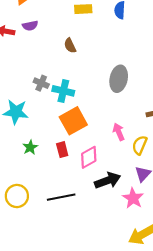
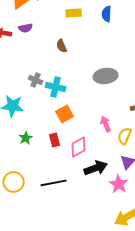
gray ellipse: (119, 79) -> (106, 76), turned 70
orange square: (73, 121) -> (65, 114), size x0.7

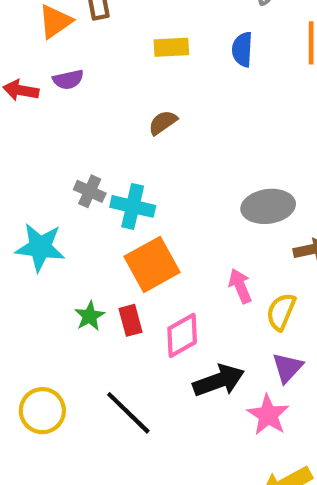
brown semicircle: (62, 46) -> (163, 123), moved, turned 80
gray ellipse: (106, 76) -> (268, 206), moved
orange square: (65, 114) -> (152, 264), size x1.4
green star: (26, 138) -> (90, 316), moved
black line: (54, 183) -> (128, 413), turned 55

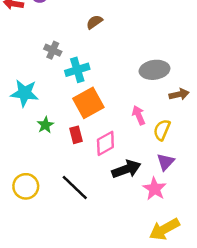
gray cross: (90, 191) -> (53, 50), moved
cyan cross: (133, 206) -> (77, 70), turned -30
green star: (90, 316) -> (45, 125), moved

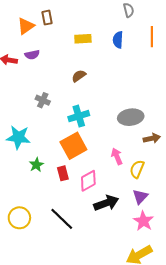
cyan cross: (77, 70) -> (79, 116), moved
pink star: (155, 189) -> (143, 221), moved

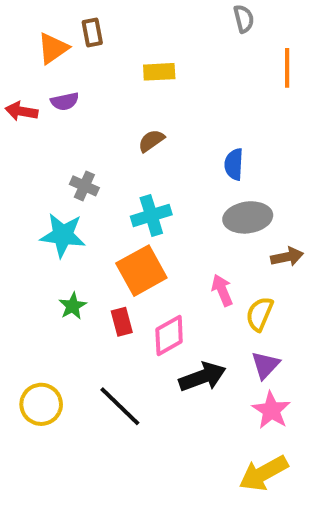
blue semicircle: (118, 40) -> (234, 164), moved
cyan star: (18, 137) -> (63, 235), moved

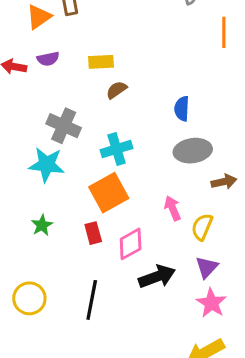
yellow rectangle: (159, 72) -> (101, 62), moved
gray cross: (84, 186) -> (64, 126), size x1.5
green star: (73, 306) -> (42, 225), moved
black line: (120, 406) -> (92, 300), turned 57

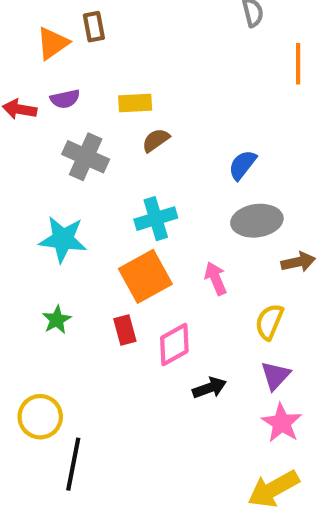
blue semicircle: (182, 109) -> (242, 165), turned 35
gray cross: (64, 126) -> (86, 157), moved
pink arrow: (173, 208) -> (216, 278), moved
black arrow: (157, 277) -> (209, 388), size x0.7
black line: (92, 300) -> (73, 464), moved

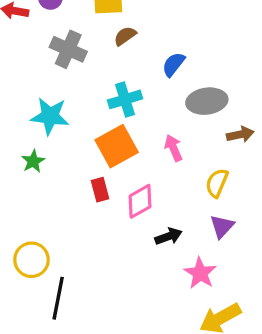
blue semicircle: (242, 165) -> (173, 64), moved
green star: (57, 320) -> (33, 161), moved
pink star: (282, 423) -> (200, 273), moved

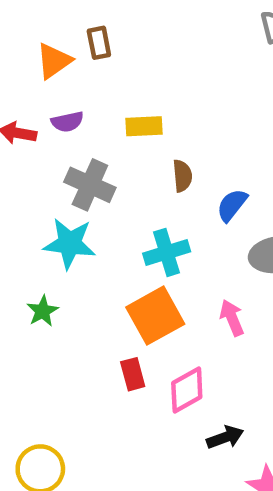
brown semicircle: (125, 36) -> (182, 176), moved, turned 120
cyan star: (50, 116) -> (70, 243), moved
green star: (33, 161) -> (43, 311), moved

